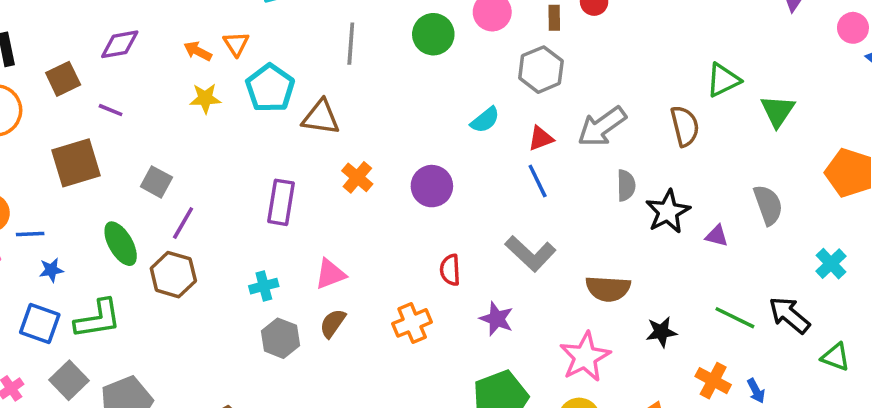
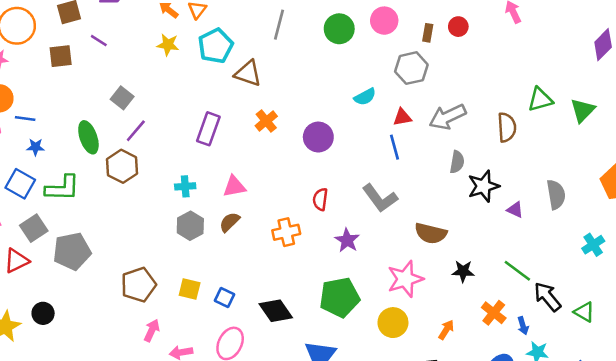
green triangle: (778, 111) -> (583, 110), moved
brown square: (76, 163) -> (61, 56), moved, size x0.7
black arrow: (789, 315) -> (547, 297), moved

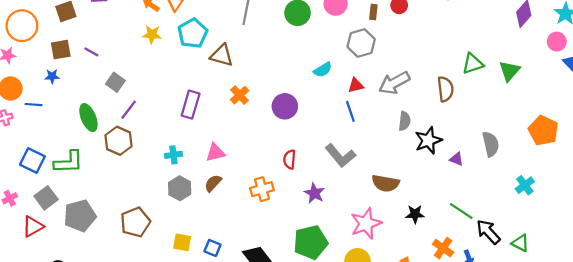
purple line: (99, 41) -> (91, 52), moved
blue star: (36, 147) -> (52, 76), moved
brown pentagon: (138, 285) -> (135, 222), moved

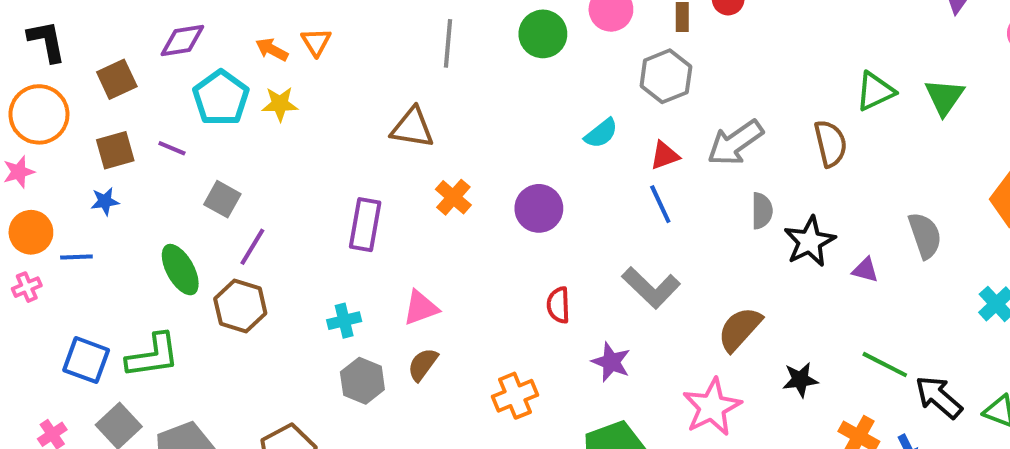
cyan pentagon: (193, 33) -> (221, 98), moved
brown semicircle: (385, 183) -> (740, 329), turned 128
orange cross: (262, 189) -> (515, 396), moved

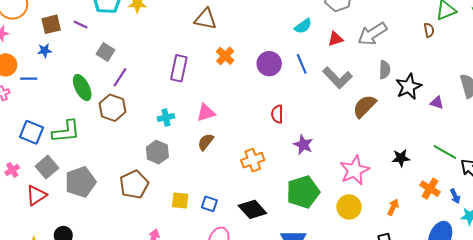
brown semicircle: (830, 144) -> (429, 30), moved, size x0.6
blue line: (660, 204) -> (302, 64), moved
gray L-shape: (651, 288) -> (337, 78), moved
brown semicircle: (740, 329) -> (364, 106), moved
gray hexagon: (362, 381) -> (157, 152), moved

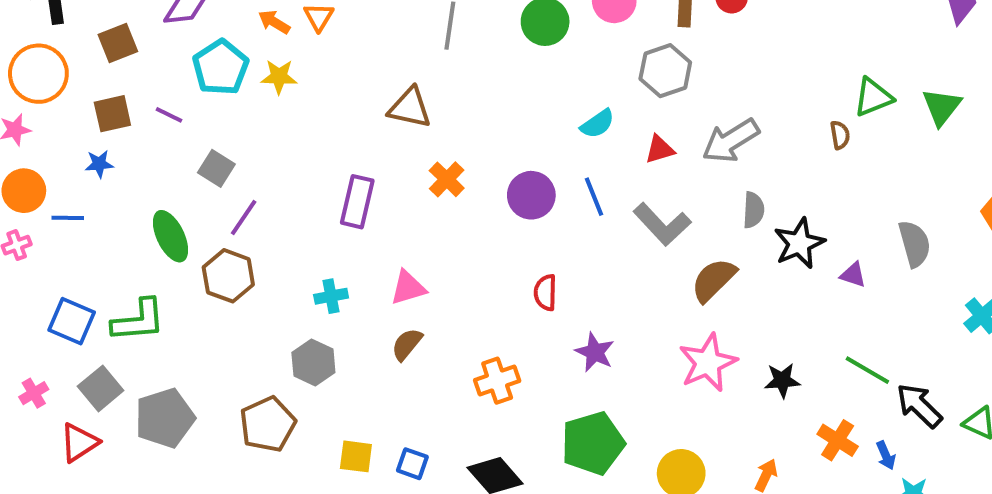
pink star: (355, 170) -> (708, 363), moved

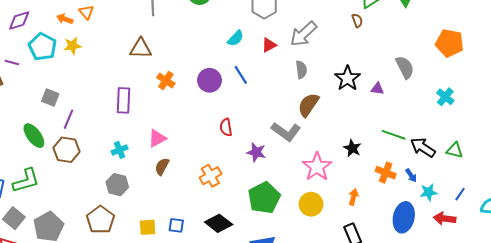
purple line: (169, 115) -> (12, 62), moved
gray semicircle: (753, 210) -> (301, 70), moved
gray L-shape: (662, 224) -> (286, 132), moved
pink star: (708, 363) -> (317, 167), moved
black star: (782, 380) -> (352, 148), turned -30

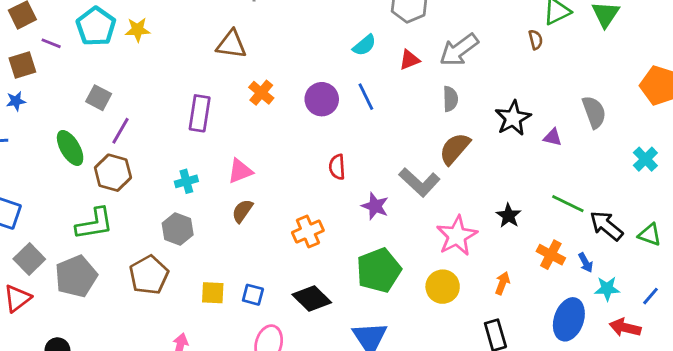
green L-shape: (26, 181) -> (94, 224), moved

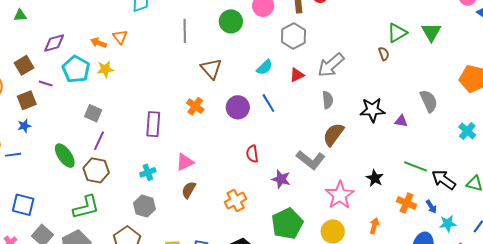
brown triangle: (231, 44) -> (211, 69), moved, turned 45
gray square: (99, 98) -> (93, 113), moved
black star: (513, 118) -> (372, 110), turned 30

